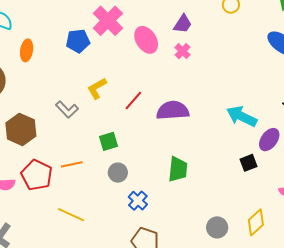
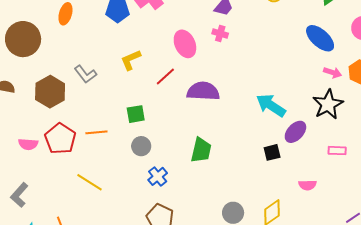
pink ellipse: (146, 40) -> (185, 44), moved
pink cross: (183, 51) -> (220, 34), turned -35
gray L-shape: (67, 110) -> (85, 74), moved

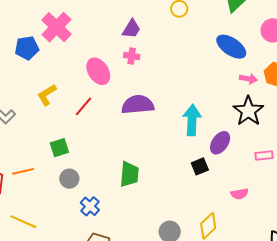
purple semicircle: (203, 91) -> (138, 105), moved
cyan arrow: (271, 105) -> (192, 120), turned 68

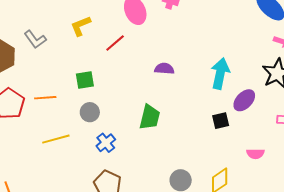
purple semicircle: (138, 105) -> (164, 69), moved, size x0.6
yellow line: (23, 222) -> (56, 139), moved, turned -48

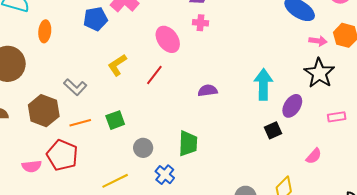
green square: (85, 80) -> (115, 120), moved
orange line: (45, 98) -> (80, 123), moved
green trapezoid: (150, 117) -> (188, 143), moved
pink semicircle: (255, 154) -> (314, 156), turned -36

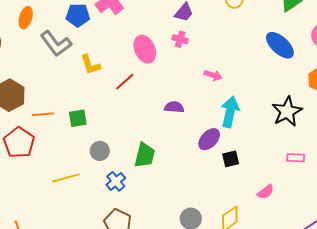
pink arrow: (318, 41) -> (213, 75), moved
yellow L-shape: (117, 65) -> (90, 65), turned -85
gray L-shape: (75, 87) -> (56, 44), moved, size x1.4
purple ellipse: (292, 106) -> (209, 139), moved

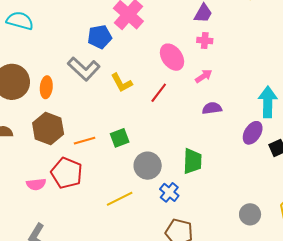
orange ellipse: (26, 18) -> (46, 87), moved
pink arrow: (213, 75) -> (204, 76), moved, turned -42
gray circle: (100, 151) -> (148, 166), size x1.4

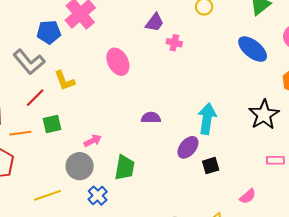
pink cross: (205, 40) -> (174, 43), moved
pink arrow: (204, 76) -> (93, 141), moved
red line: (159, 93) -> (35, 98), moved
green square: (120, 138) -> (52, 124), moved

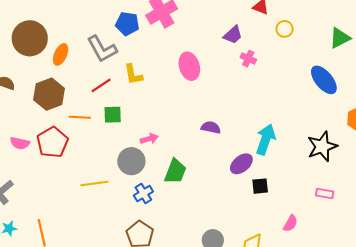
pink semicircle: (248, 196) -> (290, 223), turned -30

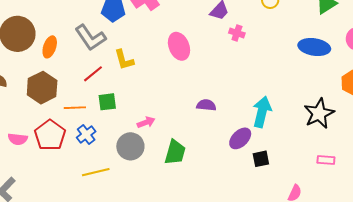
blue ellipse: (324, 80) -> (314, 47), turned -36
blue cross: (143, 193) -> (86, 134), moved

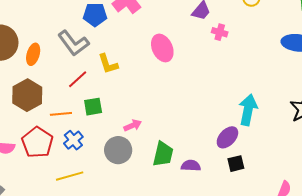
purple semicircle: (206, 105) -> (191, 166), moved
black square: (261, 159) -> (236, 164), moved
yellow line: (96, 172) -> (70, 176), moved

